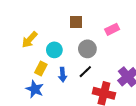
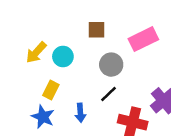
pink rectangle: (112, 29) -> (143, 39), size x1.5
cyan circle: (54, 50) -> (63, 57), moved
blue arrow: (63, 75) -> (80, 113), moved

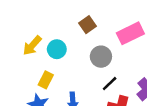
brown square: (96, 30) -> (87, 25), turned -35
black line: (109, 94) -> (110, 84), moved

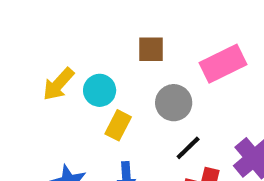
brown square: (87, 25) -> (151, 49), turned 35
yellow rectangle: (46, 80) -> (118, 125), moved

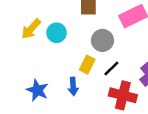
yellow rectangle: (118, 125) -> (87, 65), moved

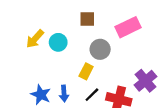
black line: (111, 68) -> (92, 95), moved
blue arrow: (73, 86) -> (64, 94), moved

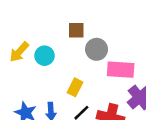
pink rectangle: (128, 27) -> (121, 70), moved, turned 30
gray circle: (100, 49) -> (97, 49), moved

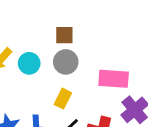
gray circle: (97, 49) -> (66, 62), moved

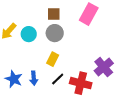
pink rectangle: (114, 79) -> (89, 14), moved, turned -65

